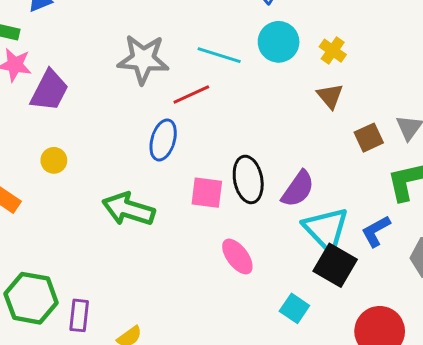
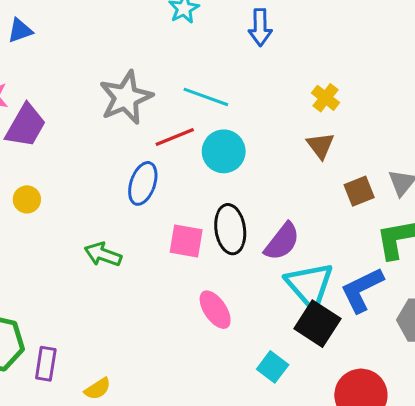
cyan circle: (279, 42) -> (224, 151), moved
gray star: (143, 59) -> (126, 98), turned -30
green arrow: (128, 209) -> (103, 254), size x0.7
blue L-shape: (376, 231) -> (362, 290), size x1.4

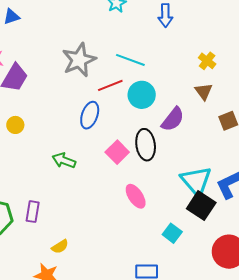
pink square: (186, 241) -> (117, 152), turned 35
purple semicircle: (282, 242) -> (173, 119), moved
purple rectangle: (46, 364) -> (33, 212), moved

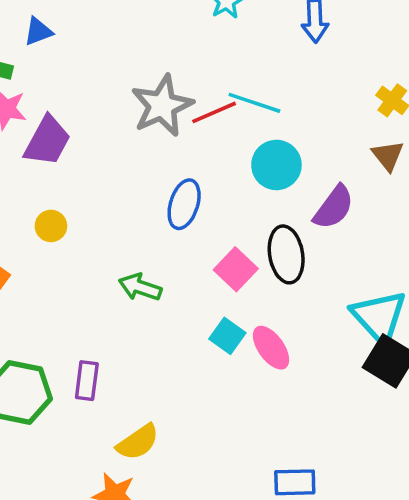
red line: (110, 85) -> (214, 112), moved
cyan square: (172, 233) -> (227, 336), moved
yellow semicircle: (60, 247) -> (138, 442), size x1.4

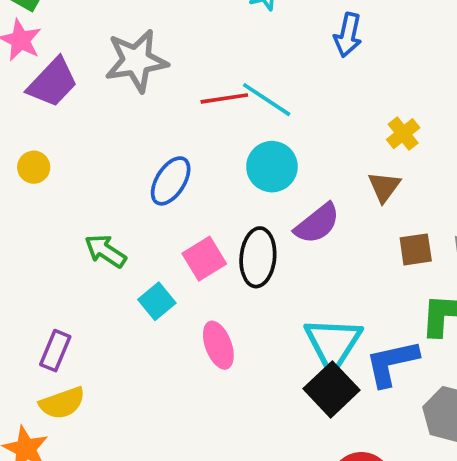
gray star: (162, 106) -> (136, 61), moved
cyan square: (227, 336) -> (157, 301), moved
purple rectangle: (87, 381) -> (55, 351), moved

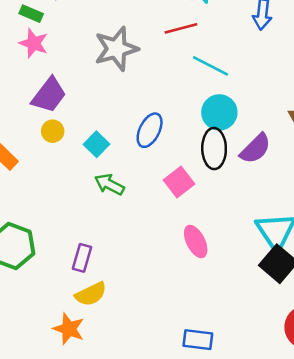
purple trapezoid: (53, 83) -> (49, 95), moved
red line: (224, 98) -> (181, 28), moved
black ellipse: (258, 257) -> (214, 149), moved
cyan square: (157, 301) -> (97, 144), moved

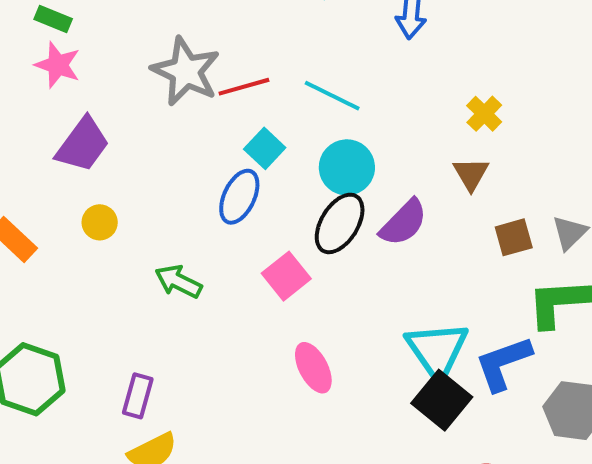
red line: (181, 28) -> (244, 87), moved
gray star: (116, 49) -> (186, 71), turned -30
yellow circle: (53, 131) -> (100, 222), moved
cyan square: (97, 144) -> (265, 148), moved
black ellipse: (214, 149) -> (340, 223), turned 33

